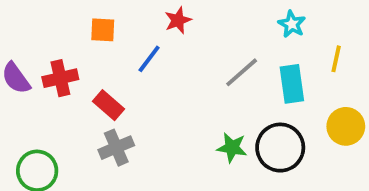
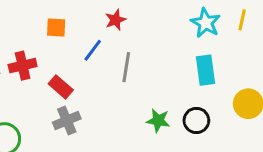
cyan star: (292, 24) -> (206, 23), size x1.4
yellow line: (336, 59) -> (242, 20), moved
gray line: (242, 72) -> (126, 67), moved, turned -40
black circle: (280, 148) -> (196, 120), size x0.7

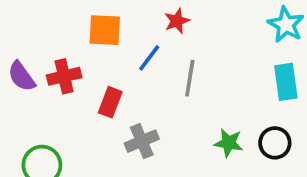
orange square: (56, 27) -> (105, 30), size x1.4
red rectangle: (61, 87) -> (110, 102), turned 70
gray cross: (67, 120) -> (142, 141), moved

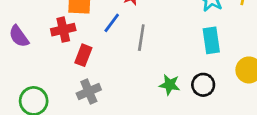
red cross: (64, 76) -> (63, 30), moved
gray cross: (142, 141) -> (89, 91), moved

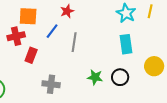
gray cross: (89, 91) -> (51, 84), moved, turned 30

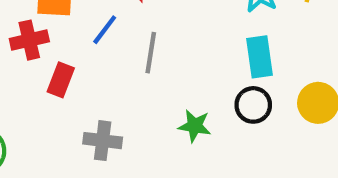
black circle: (120, 77) -> (253, 105), moved

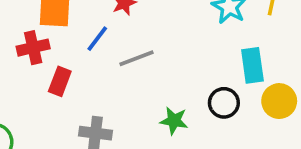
gray line: (151, 53) -> (136, 58), turned 60
cyan rectangle: (260, 57) -> (252, 65), moved

